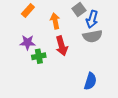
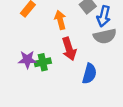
purple star: (28, 42) -> (27, 60), moved
blue semicircle: (90, 81) -> (89, 74), moved

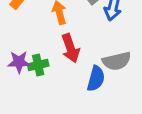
gray semicircle: (105, 36) -> (117, 61), moved

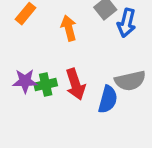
red arrow: (71, 48) -> (75, 84), moved

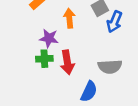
purple star: (25, 81) -> (49, 38), moved
blue semicircle: (108, 99) -> (89, 91), moved

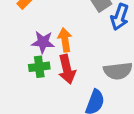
orange arrow: (69, 18) -> (65, 40), moved

